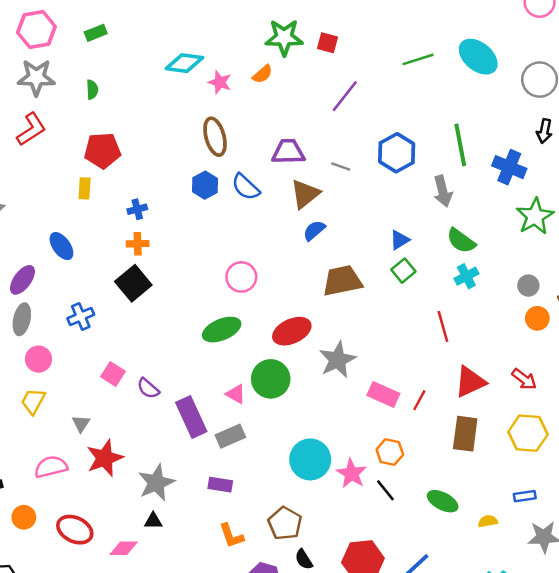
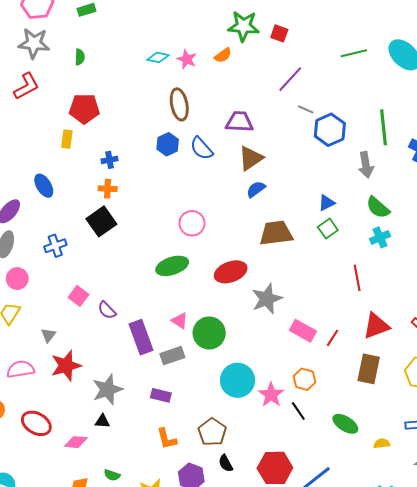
cyan diamond: (184, 63) -> (158, 57), moved, size x0.7
gray line: (341, 166) -> (306, 109), moved
green circle: (271, 379) -> (209, 333), moved

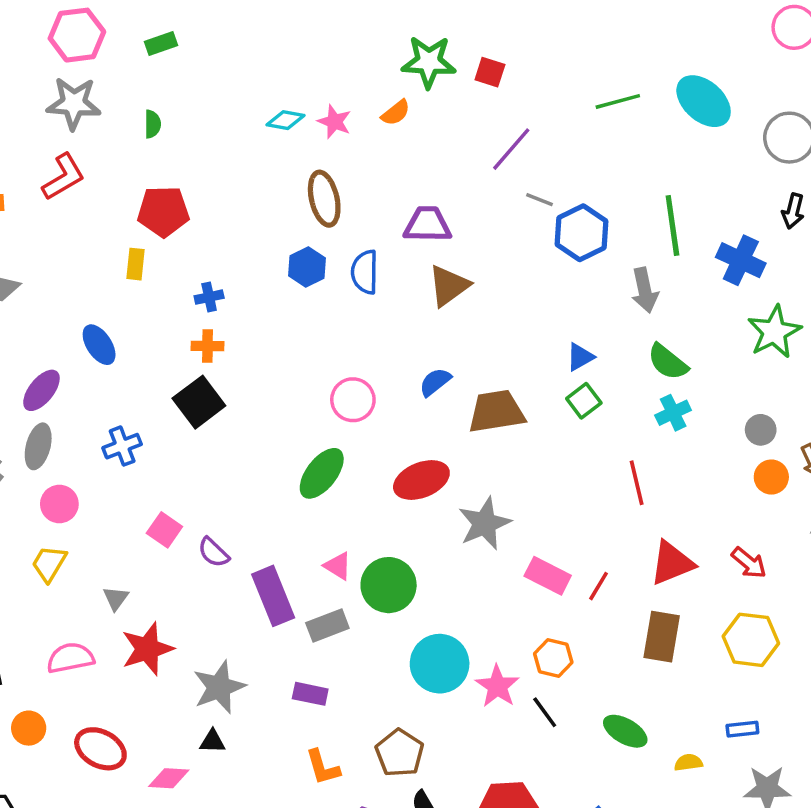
blue semicircle: (202, 148) -> (365, 272), turned 45
blue semicircle: (256, 189) -> (435, 382), moved
green ellipse: (172, 266) -> (322, 473), turned -32

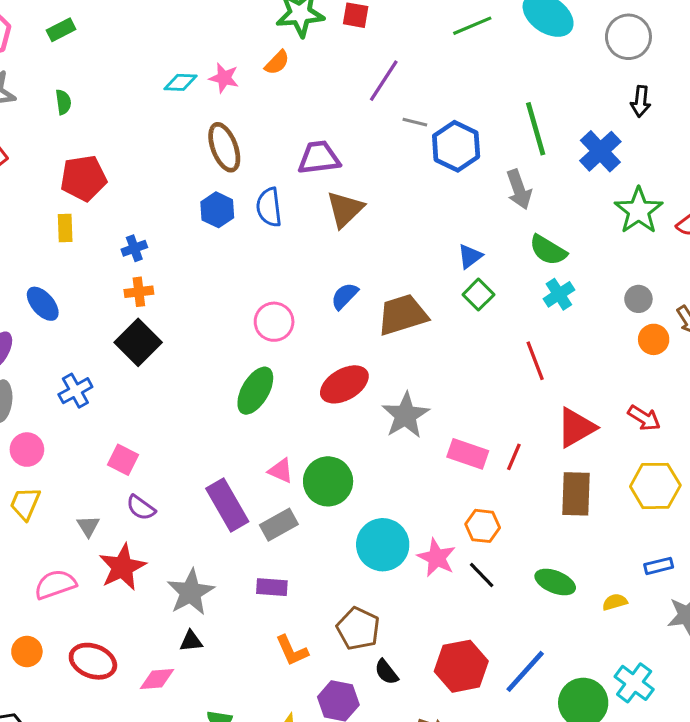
blue cross: (741, 260) -> (600, 151), turned 30
purple semicircle: (213, 552) -> (141, 508), moved

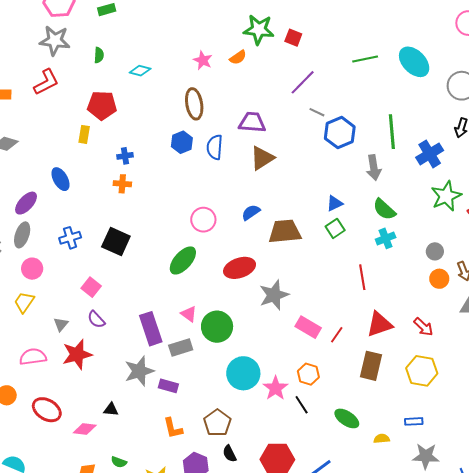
cyan diamond: (180, 82) -> (140, 71), moved
black square: (138, 342) -> (116, 241), moved, turned -32
gray star: (191, 592) -> (139, 371), moved

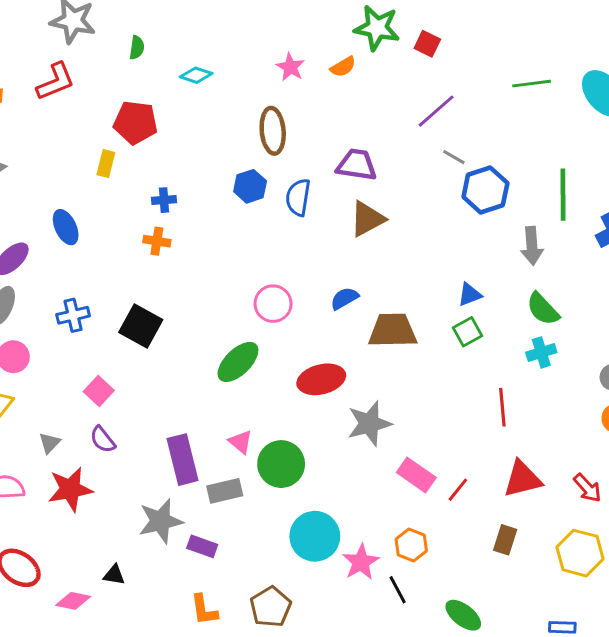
brown rectangle: (371, 366) -> (505, 540), size x0.7

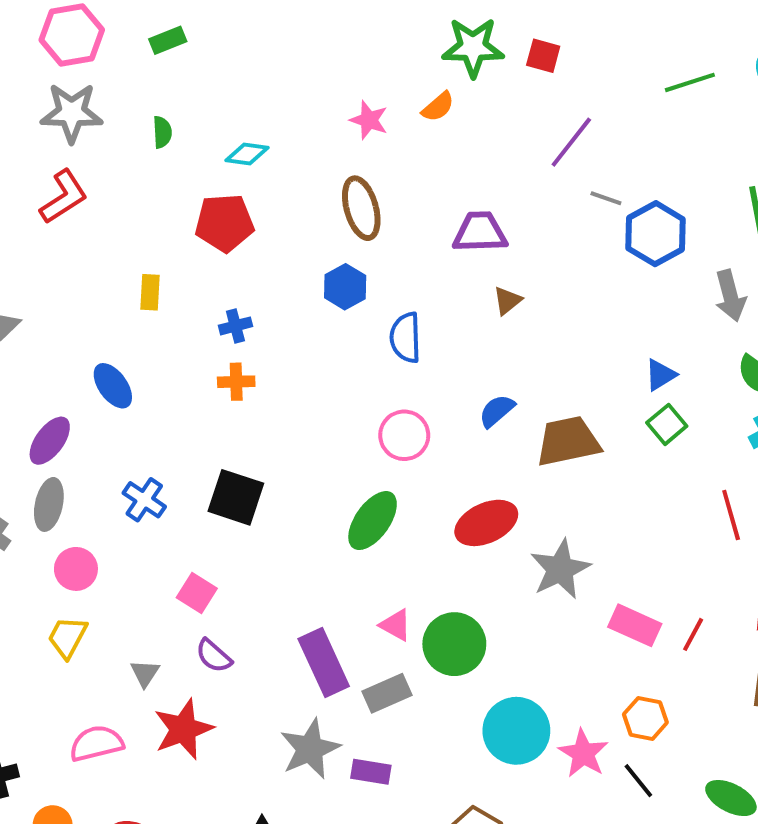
red pentagon: (136, 123) -> (224, 223), moved
blue semicircle: (298, 197) -> (405, 338), moved
brown triangle: (367, 219) -> (507, 301), size x0.6
blue cross: (73, 315) -> (144, 500), turned -32

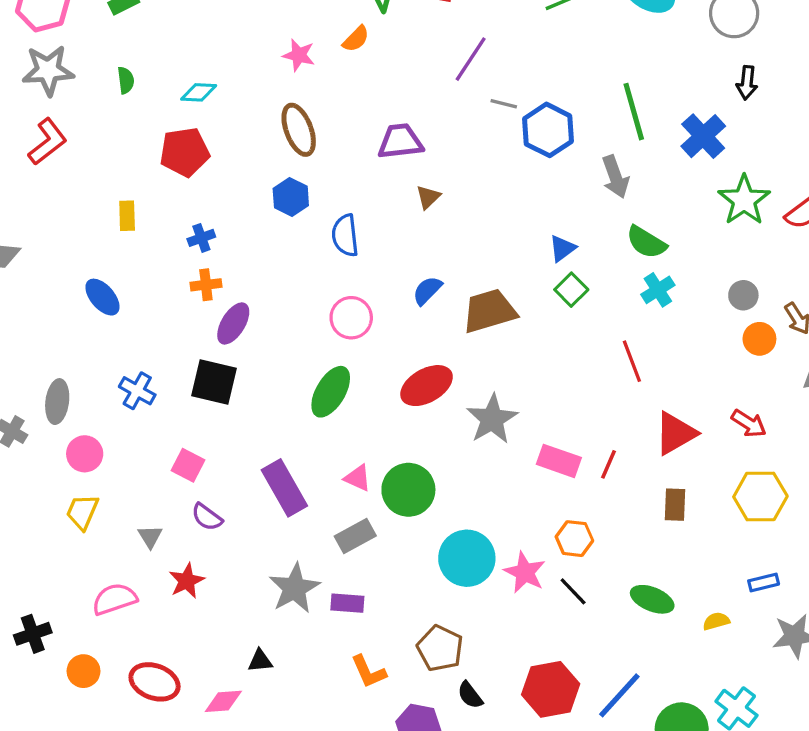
purple ellipse: (50, 441) -> (233, 323), moved
purple rectangle: (324, 662) -> (284, 488), moved
red star: (183, 729) -> (187, 581), size x0.7

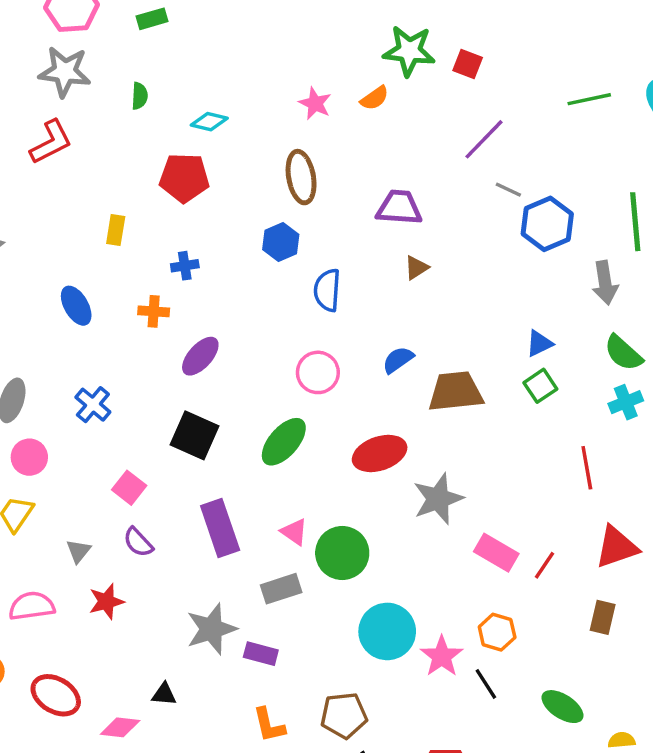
orange cross: (206, 285) -> (154, 311), moved
black square: (214, 382) -> (195, 435), moved
brown pentagon: (440, 648) -> (344, 715), turned 30

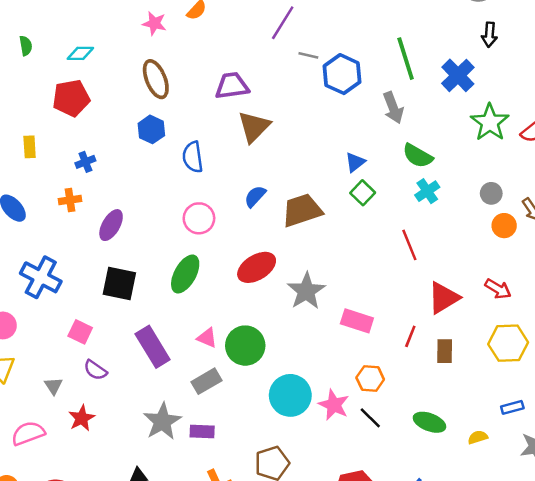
brown triangle: (416, 268) -> (254, 127), size x1.8
blue cross: (93, 405) -> (41, 277), size x1.5
red line: (545, 565) -> (410, 336), moved

